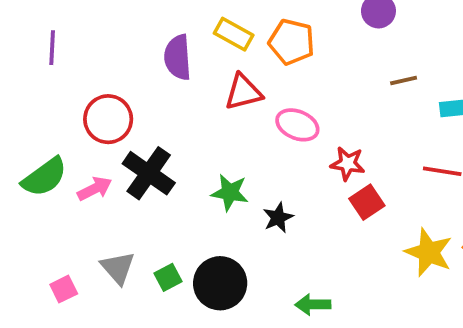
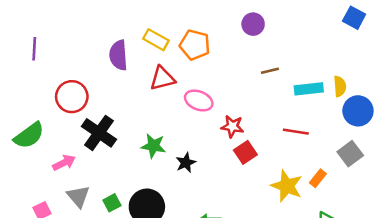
pink arrow: (95, 189) -> (64, 163), moved

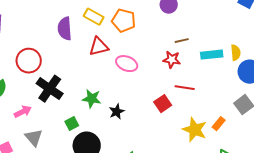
red star: (232, 126) -> (172, 60), moved
red line: (296, 132) -> (185, 88), moved
green square: (112, 203) -> (72, 124), moved

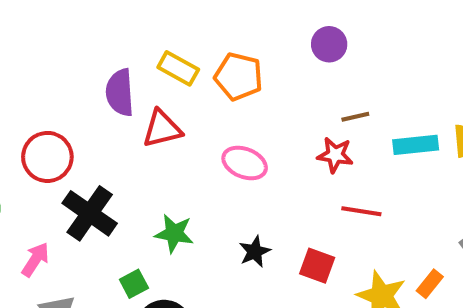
red triangle: (99, 47) -> (162, 129), moved
red square: (163, 104) -> (317, 266), moved, turned -36
pink arrow: (23, 112) -> (35, 260), turned -30
black star: (117, 112) -> (255, 252), moved

